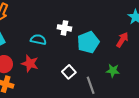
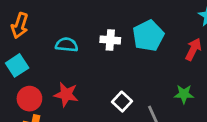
cyan semicircle: (38, 40) -> (67, 45), moved
cyan pentagon: (88, 42) -> (148, 36), moved

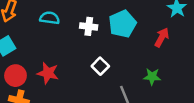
cyan semicircle: (67, 45) -> (50, 18), moved
white square: (122, 102) -> (100, 66), moved

